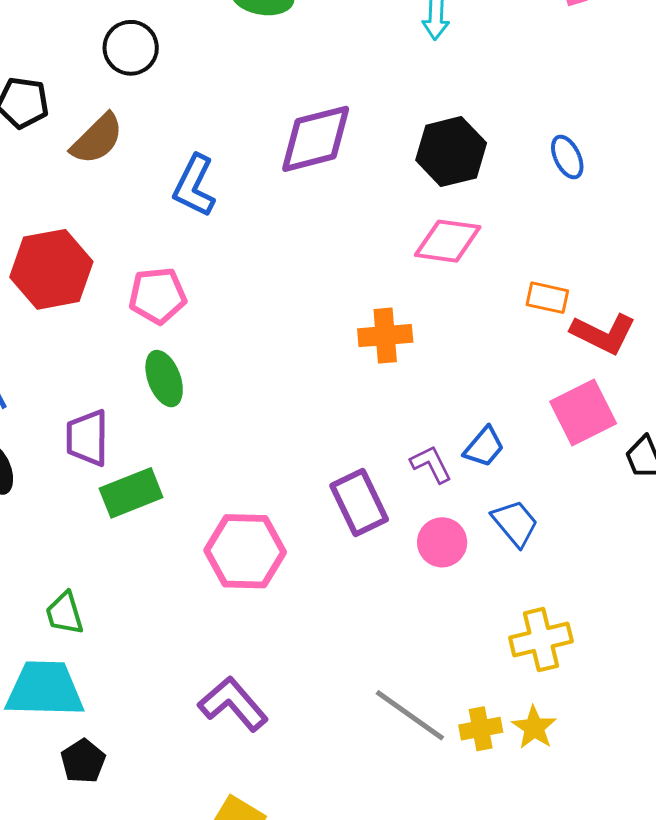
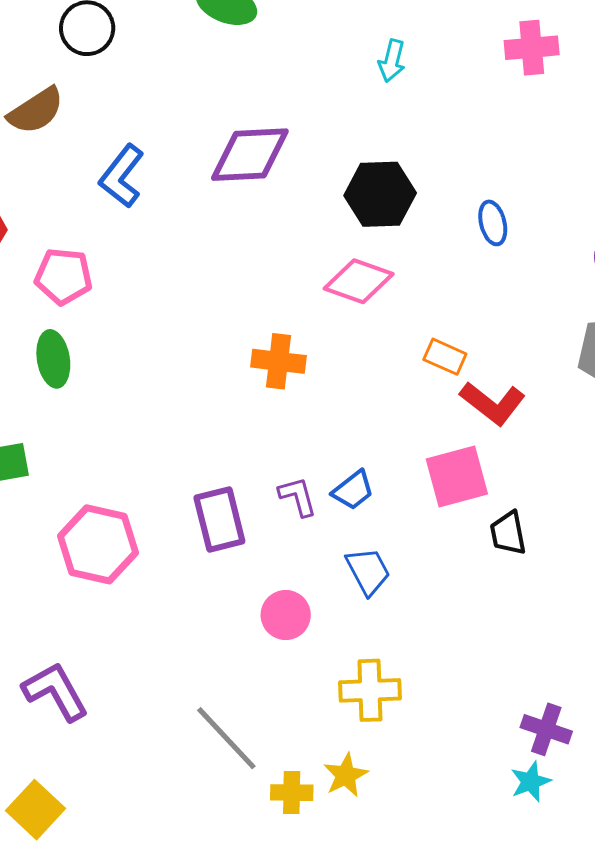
pink circle: (442, 542) -> (286, 615), moved
yellow cross: (481, 729) -> (292, 793), moved

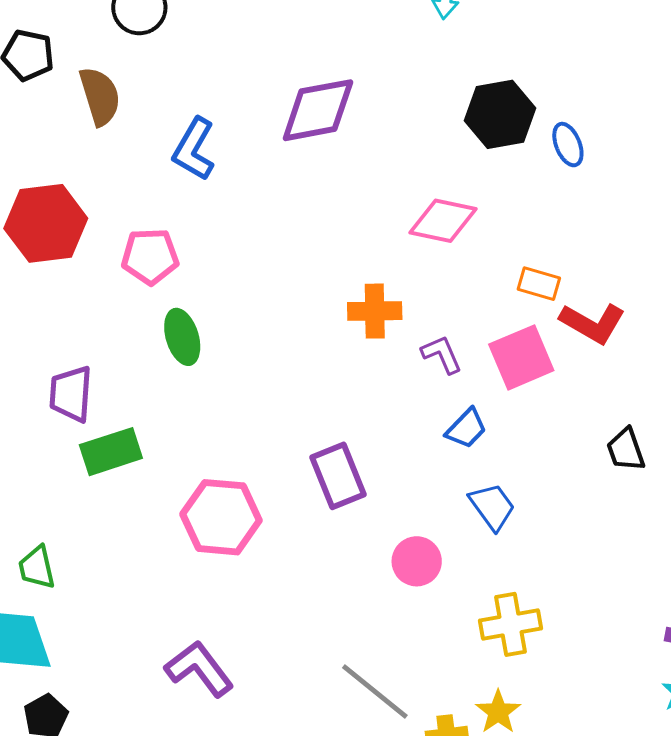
brown semicircle: (36, 111) -> (100, 96), turned -66
black hexagon: (380, 194) -> (500, 114), moved
green ellipse: (53, 359) -> (182, 337), moved
pink square: (457, 476) -> (521, 357), moved
purple L-shape: (298, 496) -> (442, 354), moved

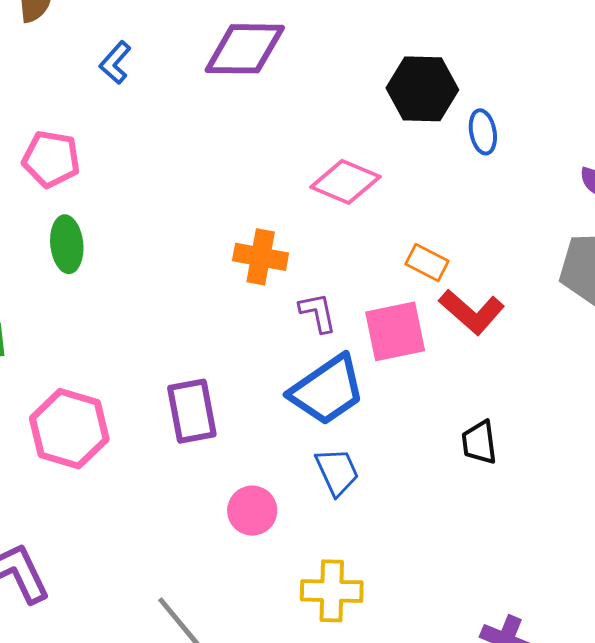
blue L-shape: (194, 149) -> (115, 62), size x0.7
blue trapezoid: (466, 429) -> (327, 390), size x1.8

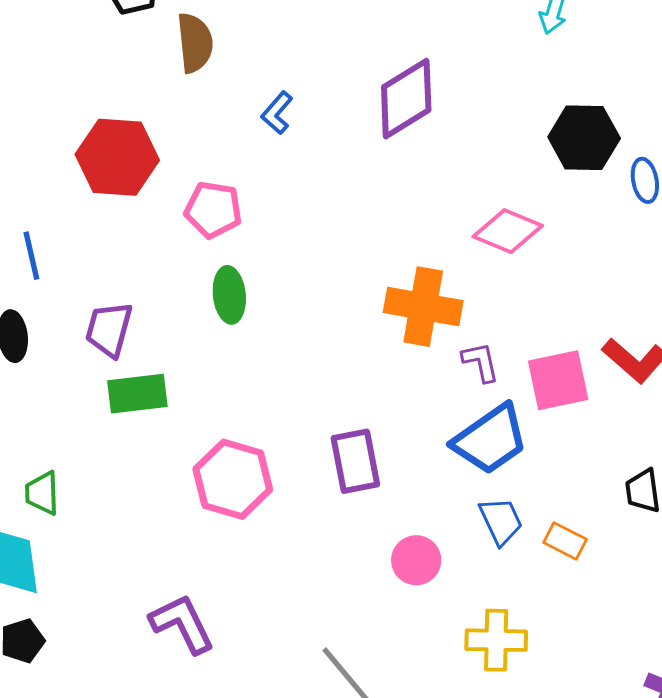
purple diamond: (245, 49) -> (406, 99), turned -32
orange cross: (261, 257) -> (423, 307), size x1.4
orange rectangle: (427, 262) -> (565, 541), moved

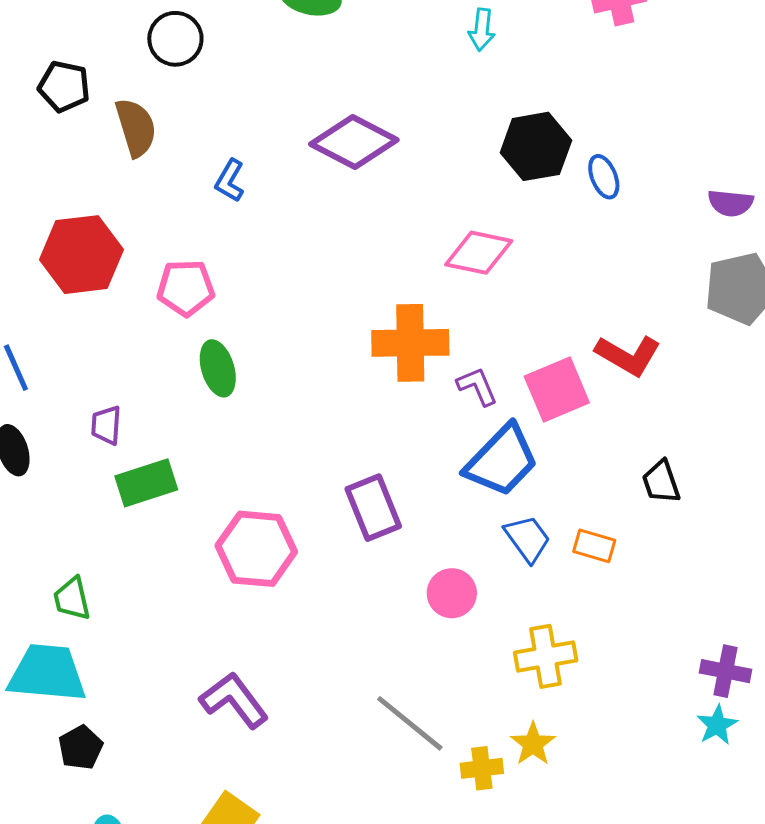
purple diamond: (406, 99) -> (354, 142), turned 70
purple trapezoid: (109, 329) -> (106, 425), size x0.7

